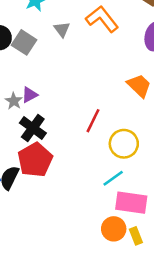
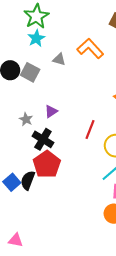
gray triangle: (62, 29) -> (59, 59), turned -32
purple triangle: (29, 95) -> (51, 111), moved

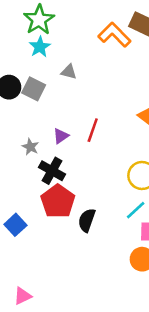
orange L-shape: (90, 49) -> (114, 35), moved
red line: (90, 130) -> (93, 130), moved
black semicircle: (28, 180) -> (87, 220), moved
pink triangle: (16, 240) -> (23, 296), turned -35

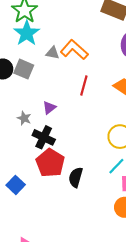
orange L-shape: (114, 35) -> (74, 50), moved
cyan star: (40, 47) -> (27, 33), size x1.4
red line: (93, 130) -> (84, 85), moved

